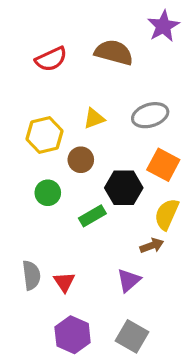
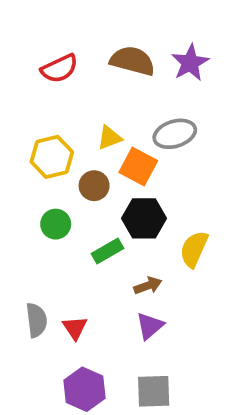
purple star: (163, 26) -> (190, 63), moved
orange square: (163, 165) -> (138, 166), moved
brown arrow: (152, 246) -> (148, 286), moved
gray square: (132, 336) -> (154, 391), turned -32

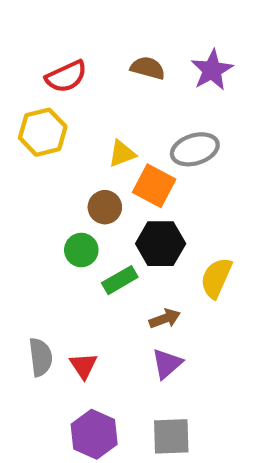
brown semicircle: (132, 61) -> (148, 68), size x0.7
yellow hexagon: (52, 157) -> (43, 132), moved
green circle: (56, 224) -> (81, 250), moved

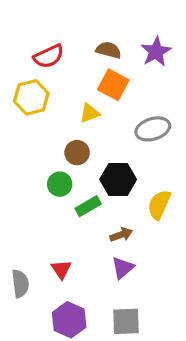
gray ellipse: (195, 149) -> (153, 129), moved
orange square: (154, 186) -> (113, 85), moved
gray semicircle: (41, 357) -> (20, 284), moved

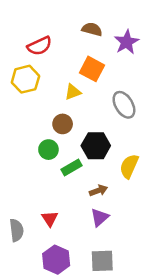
brown semicircle: (109, 50) -> (92, 29), moved
gray ellipse: (153, 129) -> (124, 105), turned 76

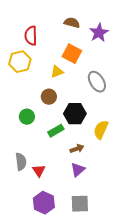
red semicircle: (40, 46) -> (31, 36), turned 114
green circle: (48, 150) -> (27, 117), moved
gray semicircle: (16, 230) -> (21, 162), moved

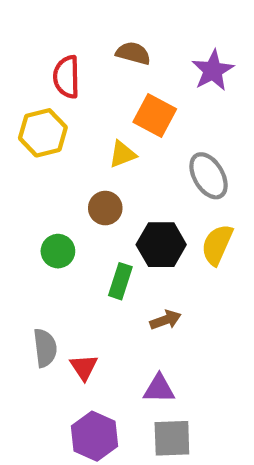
brown semicircle: (72, 23) -> (133, 53), moved
yellow semicircle: (101, 130) -> (217, 245), moved
green rectangle: (56, 131) -> (120, 281), turned -42
purple triangle: (78, 170) -> (159, 389), moved, turned 42

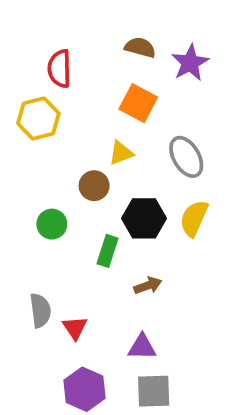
brown semicircle: (133, 53) -> (140, 47), moved
yellow triangle: (122, 154) -> (121, 153), moved

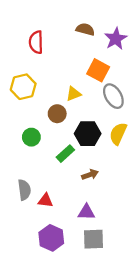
orange square: (138, 103) -> (98, 70), moved
yellow hexagon: (38, 118) -> (23, 87), moved
green rectangle: (108, 251) -> (65, 154), turned 30
red triangle: (75, 328) -> (45, 200), turned -49

